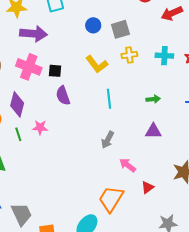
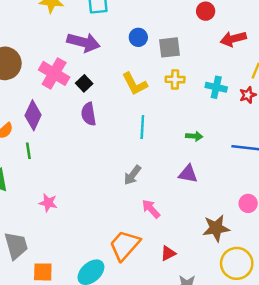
purple arrow: (33, 34) -> (83, 42), moved
black square: (55, 71) -> (84, 83), turned 32
pink star: (40, 127) -> (48, 203), moved
red triangle: (147, 187) -> (168, 253), moved

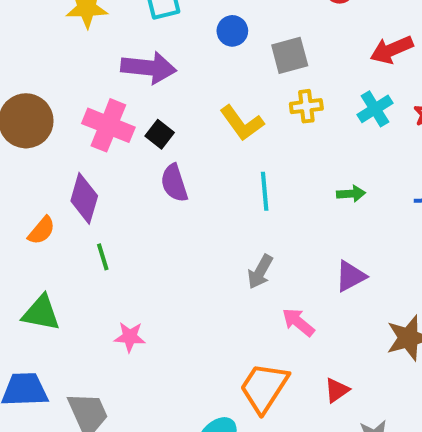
blue circle: (138, 37) -> (232, 31), moved
red arrow: (233, 39) -> (392, 50), moved
cyan cross: (216, 87) -> (375, 109), turned -36
green line: (28, 151) -> (103, 257), moved
purple triangle: (188, 174) -> (350, 276), moved, turned -30

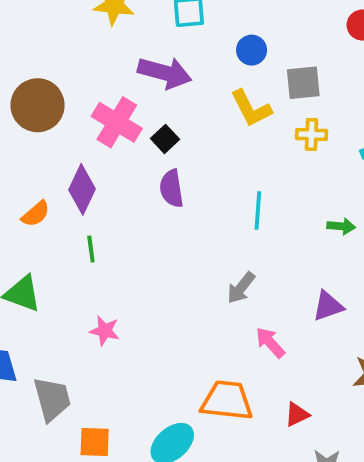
yellow L-shape: (242, 123) -> (251, 108), moved
orange trapezoid: (264, 388) -> (227, 401), turned 54

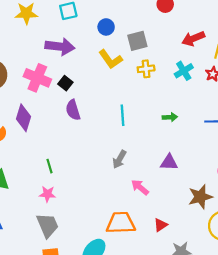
green line: (91, 249) -> (49, 166), moved
purple triangle: (328, 306) -> (169, 162), turned 30
gray trapezoid: (52, 399) -> (48, 225), moved

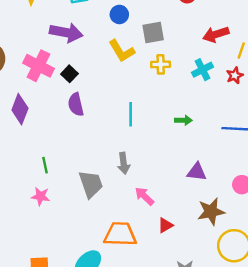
gray arrow: (119, 159) -> (124, 163), turned -42
purple triangle: (169, 162) -> (197, 172), moved
gray trapezoid: (48, 225) -> (91, 184), moved
red triangle: (161, 225) -> (165, 225), moved

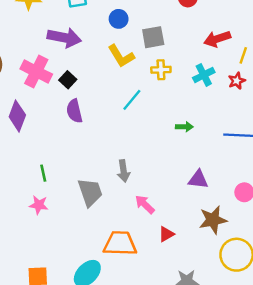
cyan line: (131, 114) -> (132, 100), moved, turned 40

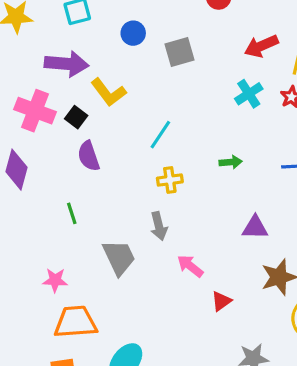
yellow L-shape: (121, 56) -> (108, 92), moved
yellow cross: (161, 70) -> (170, 180), moved
green line: (43, 173) -> (72, 213), moved
orange trapezoid: (120, 243) -> (75, 322), moved

